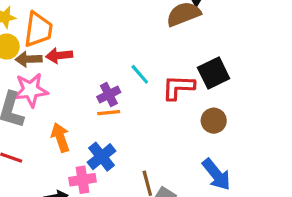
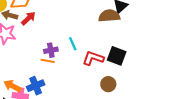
red arrow: (59, 55) -> (28, 18), turned 126
black square: (214, 73) -> (117, 56), turned 30
orange arrow: (60, 138) -> (12, 86), moved, turned -60

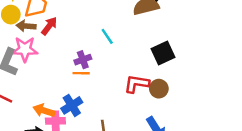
cyan line: (73, 44) -> (107, 36), moved
black square: (117, 56) -> (163, 53), turned -36
red L-shape: (93, 58) -> (137, 84), moved

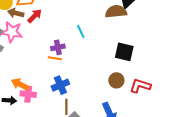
black square: (163, 53) -> (124, 52), turned 30
red L-shape: (137, 84) -> (140, 86), moved
blue cross: (72, 105) -> (60, 85), moved

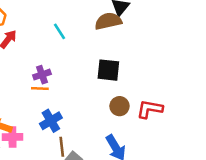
cyan line: (81, 31) -> (60, 31), moved
black square: (124, 52) -> (108, 70), moved

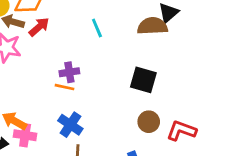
blue cross: (51, 121) -> (70, 125), turned -35

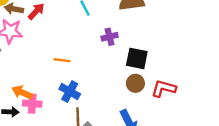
purple cross: (69, 72) -> (110, 37), moved
black square: (143, 80) -> (137, 58), moved

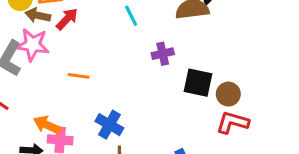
orange line: (62, 60) -> (79, 76), moved
brown circle: (135, 83) -> (228, 94), moved

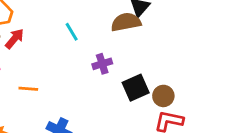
black square: (198, 83) -> (136, 88), turned -32

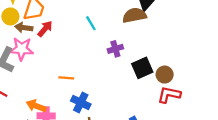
orange line: (28, 89) -> (66, 78), moved

